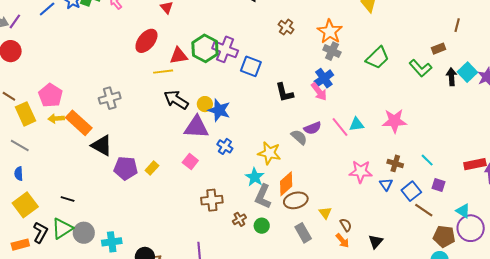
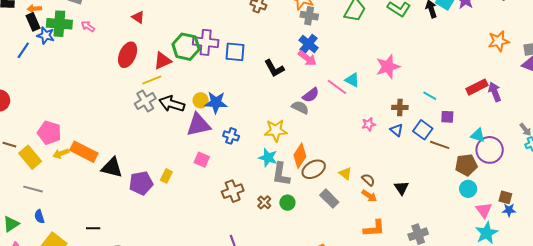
gray cross: (110, 98) -> (145, 101), moved
cyan triangle: (357, 124) -> (352, 80), turned 49
pink star: (361, 172) -> (369, 124), size x0.6

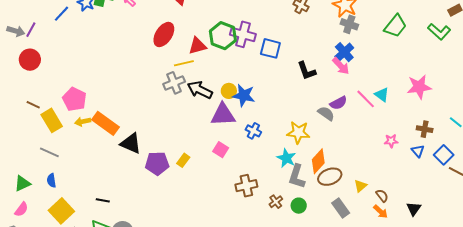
yellow triangle: (345, 173) -> (360, 186), turned 32

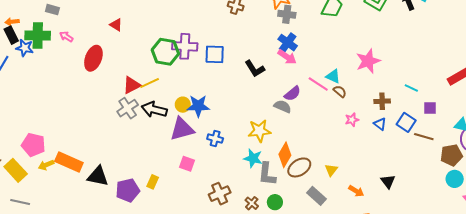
red ellipse: (164, 34) -> (93, 58), moved
red triangle: (197, 46) -> (132, 85), moved
yellow line: (184, 63) -> (150, 83), moved
brown semicircle: (382, 196) -> (340, 91), moved

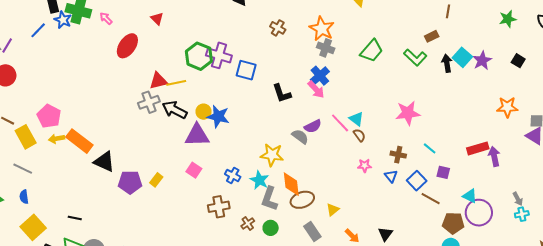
pink star: (368, 61) -> (408, 113), moved
blue cross: (215, 139) -> (233, 175), moved
orange diamond: (285, 155) -> (291, 184), turned -50

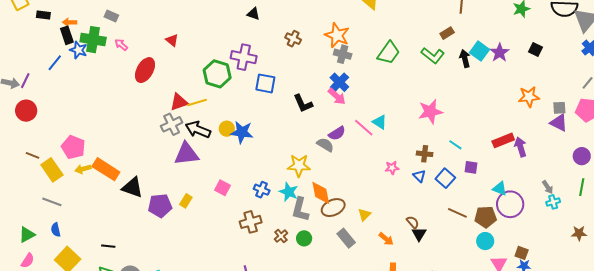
purple cross: (219, 55) -> (244, 57), moved
purple triangle: (197, 135) -> (186, 154), moved
brown semicircle: (359, 135) -> (413, 222), moved
brown line: (431, 199) -> (457, 213), moved

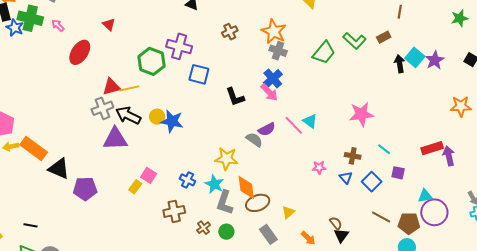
brown cross: (293, 39) -> (230, 32), turned 35
green L-shape: (433, 55) -> (354, 41), moved
cyan triangle: (500, 189) -> (425, 196), turned -35
yellow rectangle: (186, 201) -> (135, 187), moved

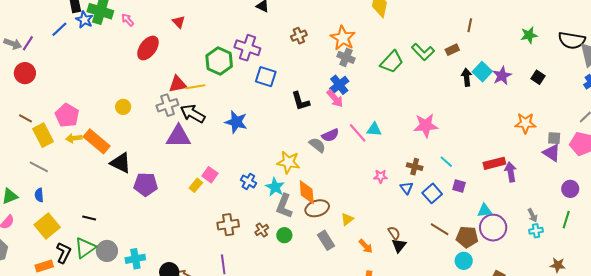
yellow circle: (157, 117) -> (123, 107), moved
cyan triangle: (310, 121) -> (374, 129), turned -35
brown cross: (174, 211) -> (228, 225), moved

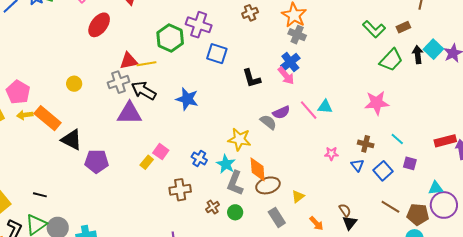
green trapezoid: (392, 62) -> (391, 60), moved
brown cross: (228, 225) -> (180, 190), moved

